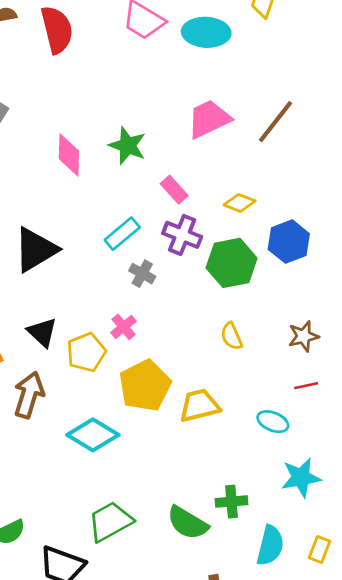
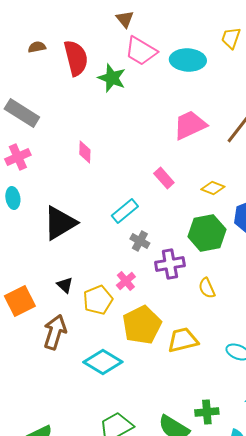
green star: (128, 146) -> (112, 78), moved
pink diamond: (69, 155) -> (85, 152), size x0.7
purple cross: (182, 235) -> (170, 264), moved, turned -32
black triangle: (42, 332) -> (65, 285), size x0.7

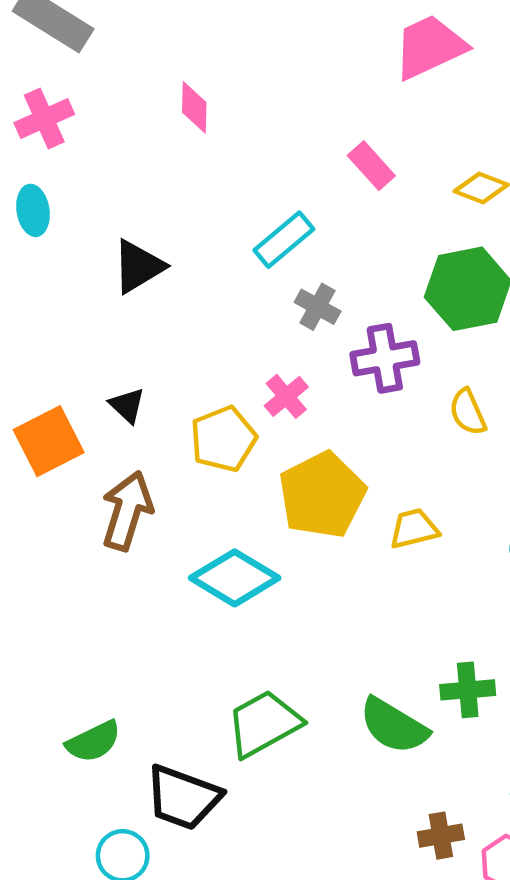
black triangle: (60, 223) -> (138, 266), size x0.7
black triangle: (65, 285) -> (127, 405), moved
yellow trapezoid: (183, 340) -> (414, 529), size x0.7

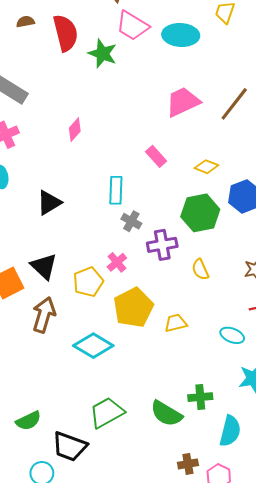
pink diamond: (194, 107) -> (75, 130), turned 40
cyan rectangle: (284, 240) -> (116, 190), turned -48
black triangle: (127, 405) -> (44, 266), size x1.6

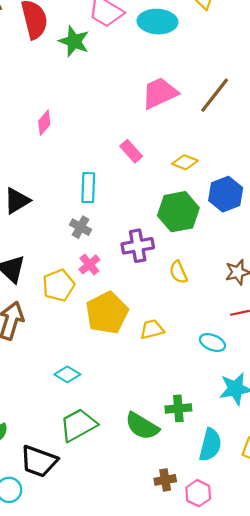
gray cross: (131, 221) -> (81, 227), moved
cyan diamond: (93, 346) -> (67, 374), moved, size x0.6

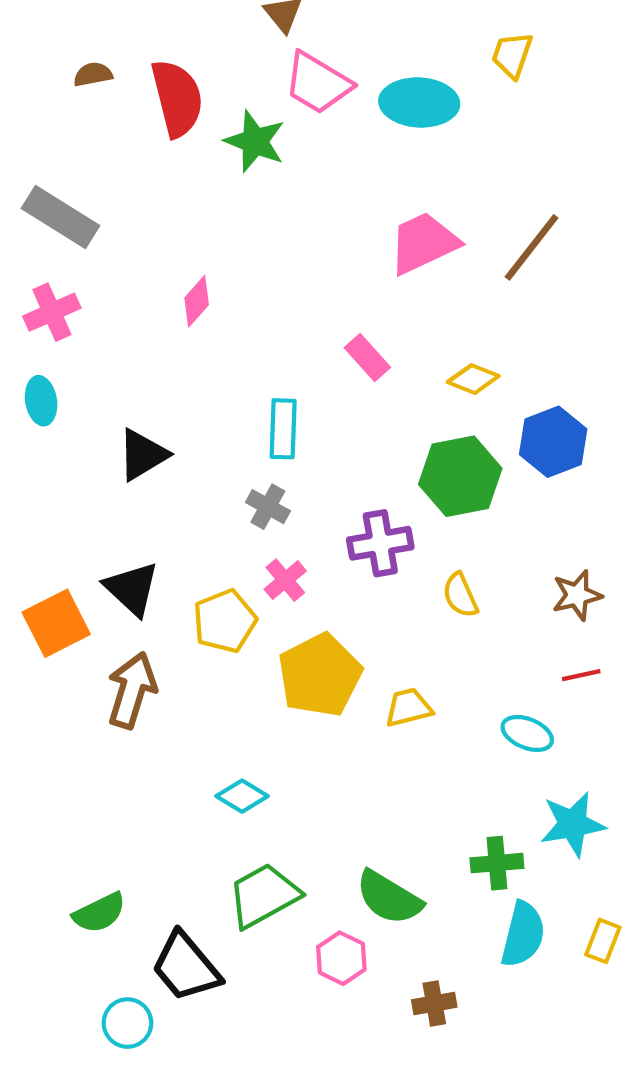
green cross: (178, 408) -> (497, 863), moved
black trapezoid: (39, 461) -> (186, 967), turned 30
pink hexagon: (198, 493) -> (341, 958), moved

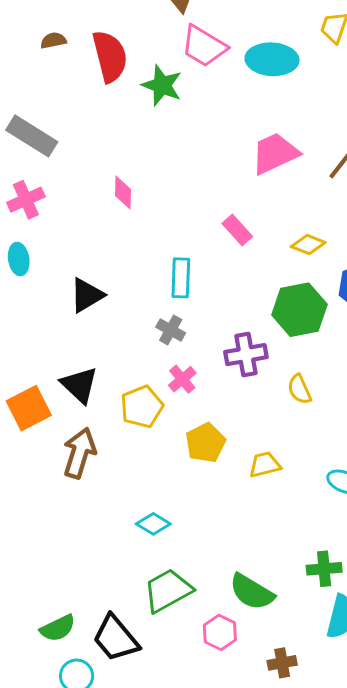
pink diamond: (197, 301) -> (123, 192), turned -40
yellow pentagon: (320, 675) -> (205, 443), size x0.7
green semicircle: (99, 913) -> (58, 628), moved

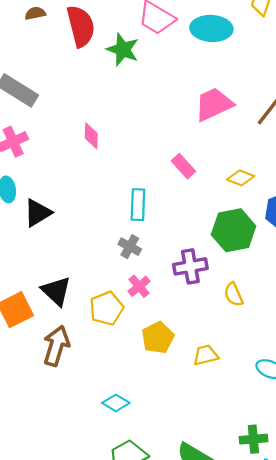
black triangle: (87, 295) -> (38, 213), moved

